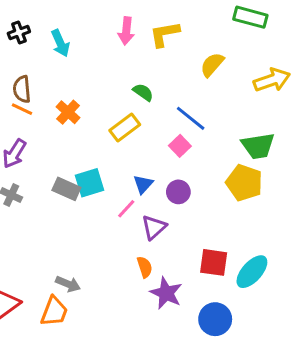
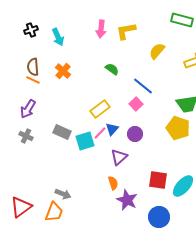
orange cross: (68, 112) -> (63, 71), moved
yellow rectangle: (125, 128) -> (100, 109), moved
cyan square: (89, 183) -> (85, 141), moved
pink line: (126, 209) -> (100, 133), moved

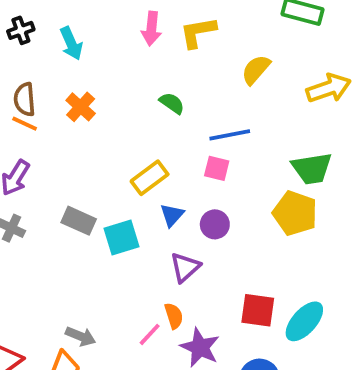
blue line: (143, 86) -> (230, 135), turned -50
pink square: (136, 104) -> (217, 168), turned -32
pink line: (100, 133) -> (150, 334), moved

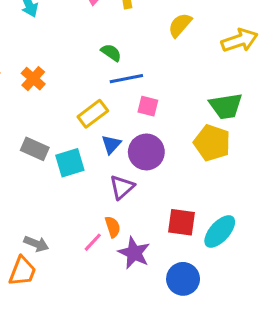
orange cross: (81, 107) -> (33, 79), moved
blue line: (230, 135) -> (126, 79), moved
purple circle: (215, 224) -> (146, 152), size x1.5

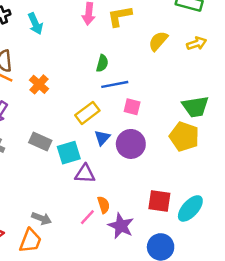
yellow arrow: (240, 40) -> (197, 43), moved, size x0.7
green semicircle: (111, 53) -> (102, 63), turned 70
purple triangle: (122, 187) -> (85, 174), moved, turned 45

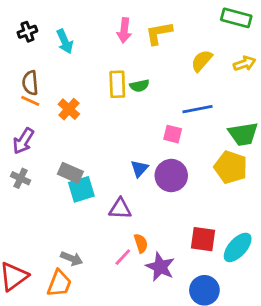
green semicircle: (102, 63) -> (139, 86), turned 63
blue line: (115, 84) -> (198, 109), moved
yellow rectangle: (87, 113) -> (117, 84), moved, turned -55
cyan square: (69, 153) -> (81, 189), moved

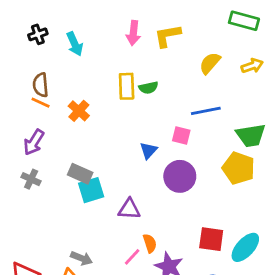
blue triangle: (139, 169) -> (148, 150), moved

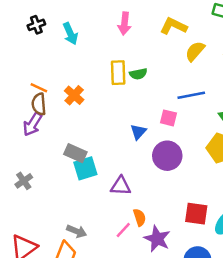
yellow L-shape: (168, 36) -> (174, 26), moved, turned 36
brown semicircle: (41, 85) -> (39, 104), moved
gray cross: (31, 179) -> (24, 181), moved, turned 30

